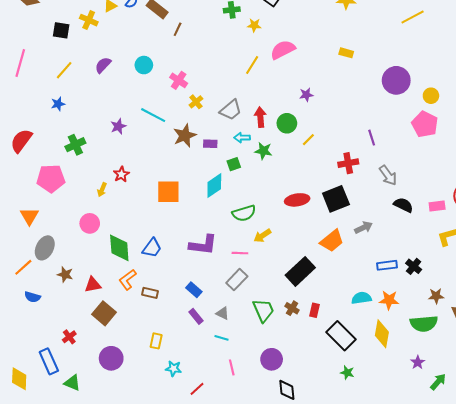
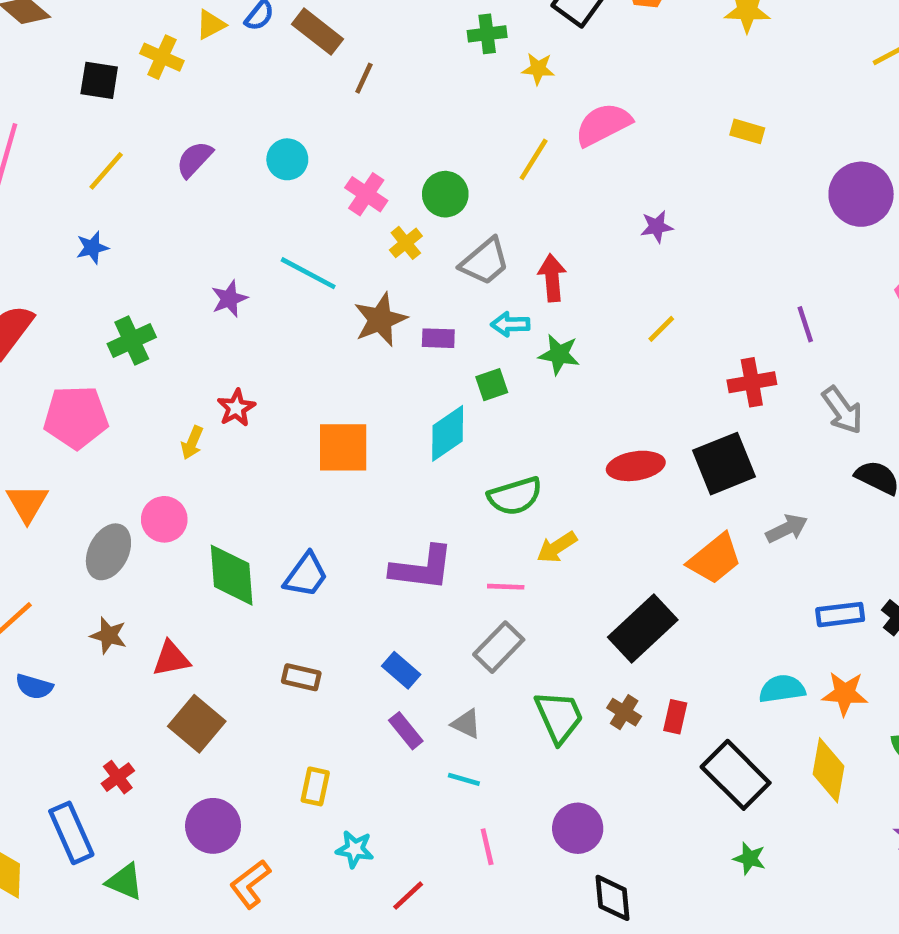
green circle: (287, 123) -> (445, 194), moved
gray ellipse: (45, 248) -> (108, 552), moved
orange L-shape: (128, 280) -> (250, 884), moved

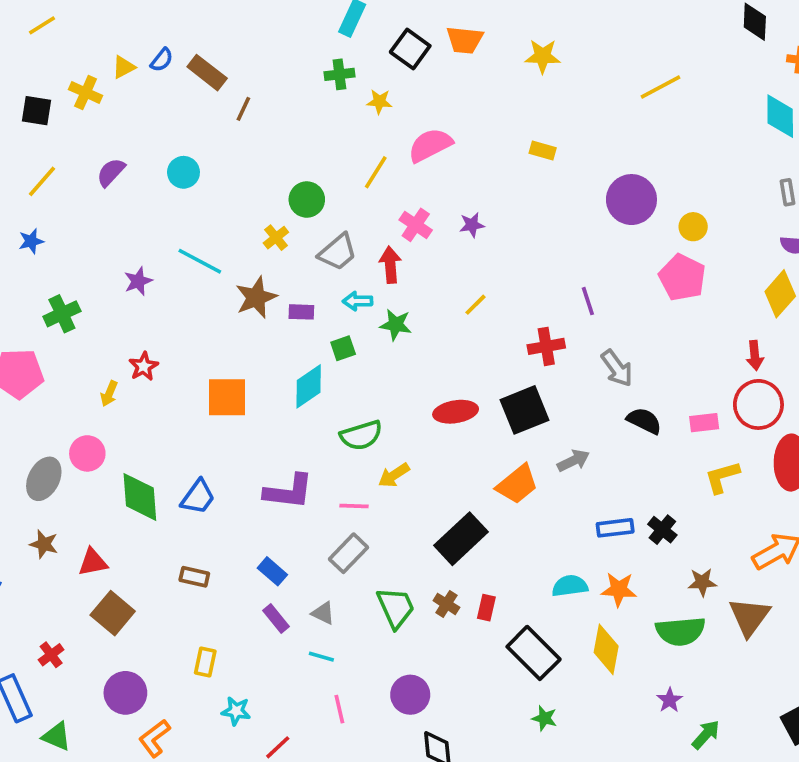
pink cross: (366, 194) -> (416, 225), moved

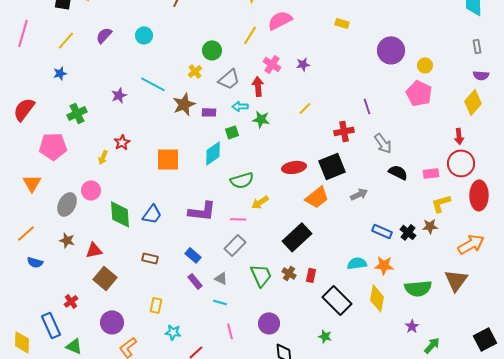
orange trapezoid: (517, 484) -> (317, 197), moved
blue rectangle: (615, 528) -> (382, 231), turned 30
brown star: (702, 582) -> (430, 226), moved
green star: (544, 718) -> (325, 336), moved

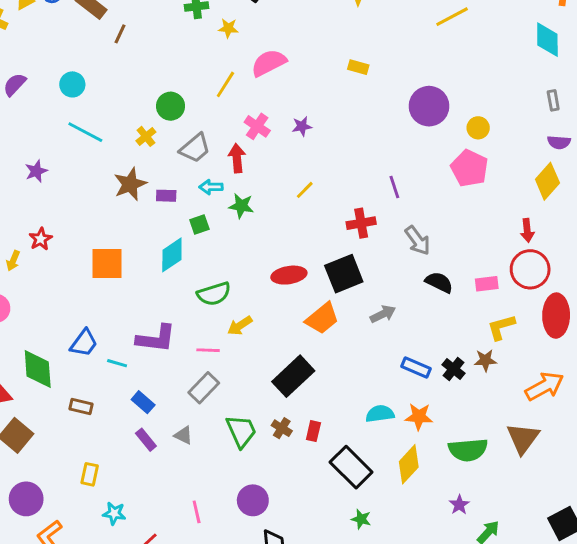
cyan line: (153, 84) -> (85, 132), moved
green diamond: (120, 214) -> (38, 369), moved
yellow diamond: (377, 298) -> (409, 464), turned 32
cyan line: (220, 302) -> (117, 363), moved
green star: (325, 336) -> (361, 519), moved

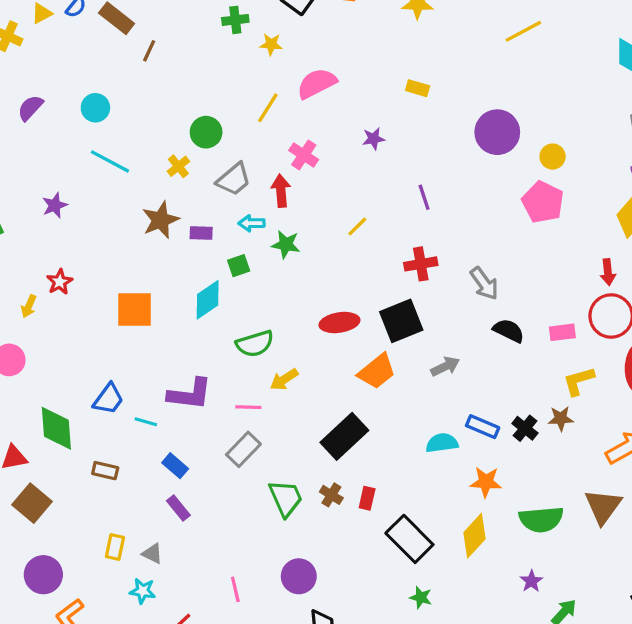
purple star: (302, 126) -> (374, 139), moved
purple line: (394, 187) -> (424, 197), moved
cyan semicircle: (380, 414) -> (442, 443), moved
gray triangle: (184, 435) -> (152, 554), moved

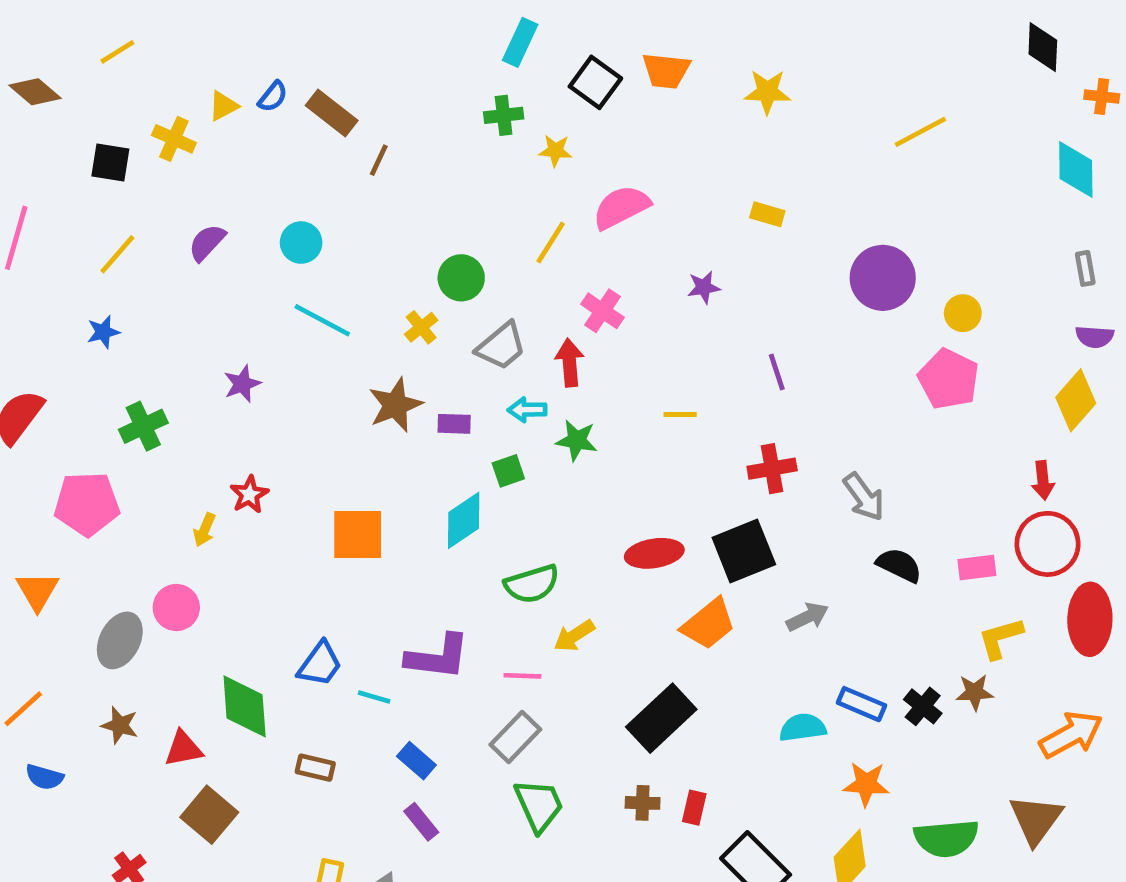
yellow line: (357, 227) -> (680, 414), turned 45
brown cross: (331, 495) -> (643, 803), turned -30
green trapezoid: (286, 498) -> (539, 805), moved

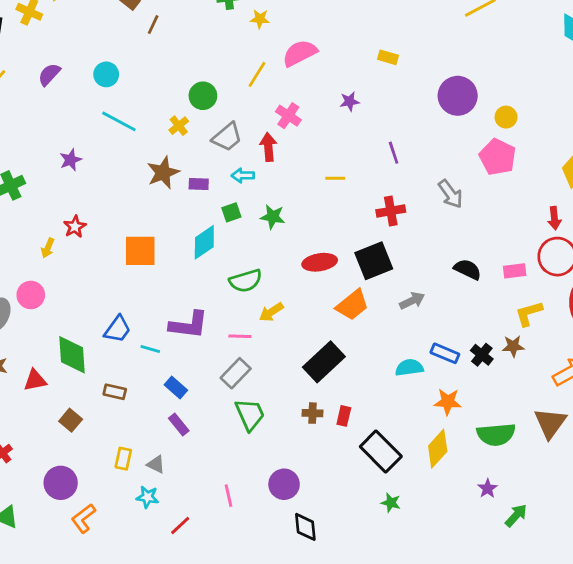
green star: (577, 440) -> (273, 217), moved
gray arrow: (864, 497) -> (451, 194), moved
brown square: (209, 815) -> (71, 420), moved, size x0.7

